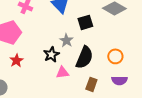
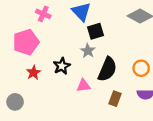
black square: (85, 22) -> (95, 31), moved
black star: (51, 54) -> (62, 66), moved

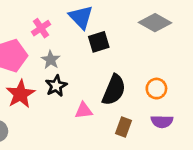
pink cross: (43, 14) -> (41, 28), moved, turned 32
gray star: (88, 51) -> (51, 60), moved
red star: (34, 73) -> (20, 94), size x1.5

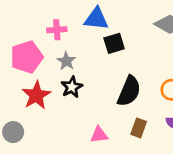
blue triangle: (81, 17) -> (96, 19), turned -40
pink cross: (41, 28) -> (57, 30), turned 30
pink triangle: (84, 111) -> (99, 135), moved

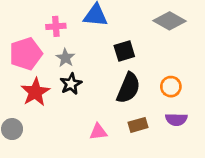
black square: (114, 43) -> (124, 51), moved
brown rectangle: (139, 128) -> (138, 125), turned 54

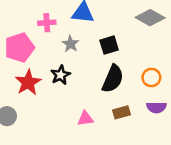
gray star: (65, 58) -> (70, 44), moved

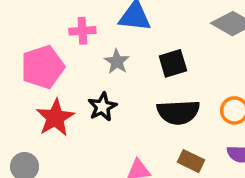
black semicircle: (113, 79) -> (178, 112), turned 64
brown rectangle: (122, 112) -> (191, 161), turned 42

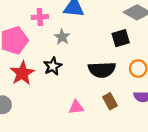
black square: (173, 63) -> (121, 38), moved
brown rectangle: (191, 161) -> (110, 101), turned 35

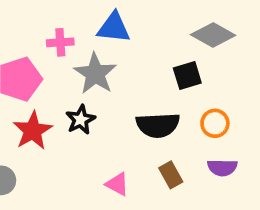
gray star: (62, 37) -> (95, 74), size x1.6
pink triangle: (76, 107) -> (117, 184), turned 35

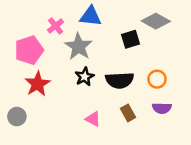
pink cross: (60, 42) -> (56, 26), turned -35
black square: (187, 75) -> (130, 39), moved
black star: (81, 120) -> (85, 77), moved

